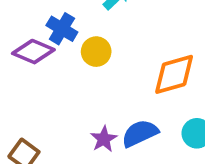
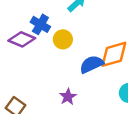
blue semicircle: (140, 133) -> (92, 64), moved

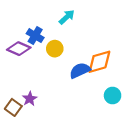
purple star: (68, 97) -> (30, 99), moved

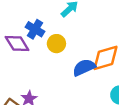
purple diamond: (19, 49) -> (17, 44), turned 35

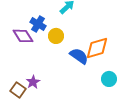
blue semicircle: (84, 67) -> (79, 56), turned 60

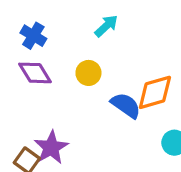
blue cross: (38, 24) -> (33, 36), moved
purple star: (33, 82) -> (51, 148), size x1.5

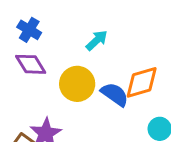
cyan arrow: (106, 26) -> (97, 40), moved
yellow circle: (88, 73) -> (77, 84), moved, size x1.5

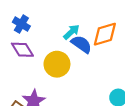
orange diamond: (142, 82) -> (105, 34), moved
blue semicircle: (115, 94) -> (81, 44), moved

